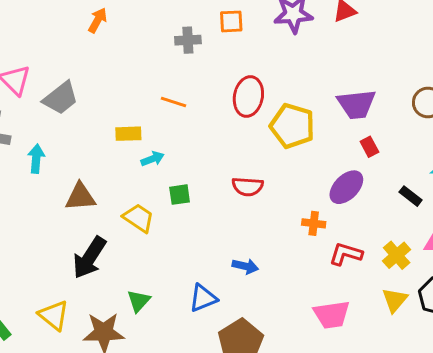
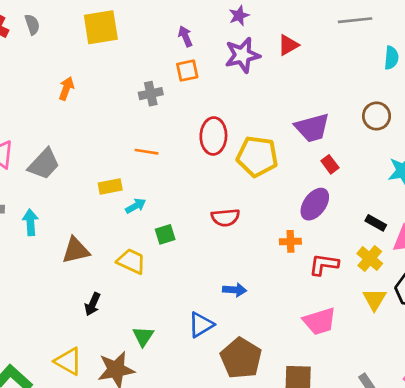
black rectangle: (411, 196) -> (376, 223), moved
black arrow: (89, 258) -> (92, 304), size x0.6

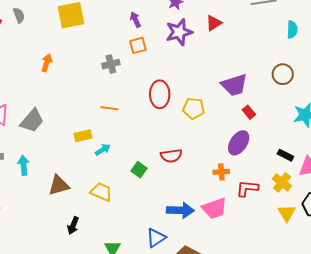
yellow pentagon: (257, 156) -> (194, 108), size x0.7
green square: (165, 234) -> (139, 170), moved, turned -35
blue arrow: (235, 290) -> (180, 210), size x1.5
pink trapezoid: (319, 321) -> (214, 208), moved

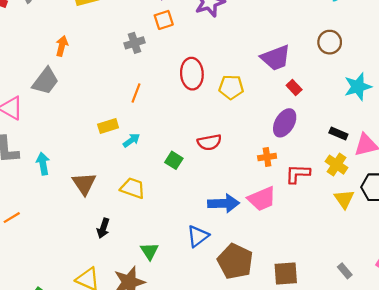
orange line: (109, 108) -> (136, 93), turned -72
gray trapezoid: (32, 121) -> (46, 81), moved
brown triangle: (59, 185) -> (84, 184), turned -45

